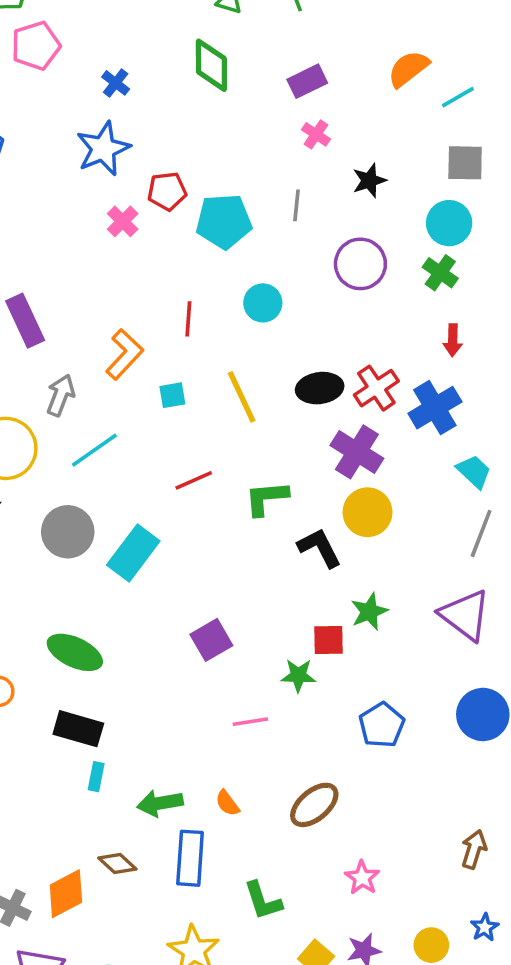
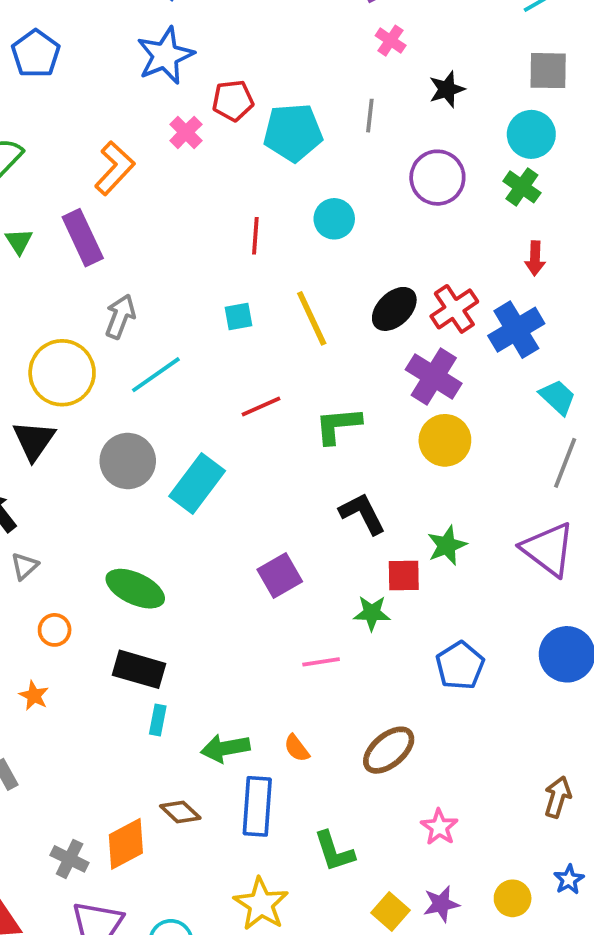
orange L-shape: (124, 354) -> (115, 168), moved
black ellipse: (320, 388) -> (394, 309), turned -36
black L-shape: (320, 548) -> (362, 514), moved

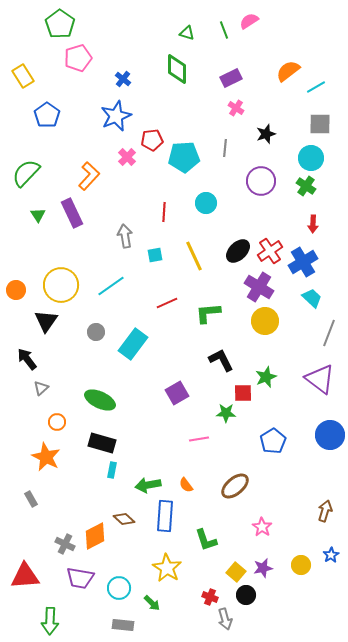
gray arrow: (120, 316) -> (125, 236), moved, turned -30
cyan trapezoid: (558, 397) -> (312, 298), moved
gray circle: (128, 461) -> (96, 332), size x0.6
orange star: (34, 696) -> (46, 457), size x1.8

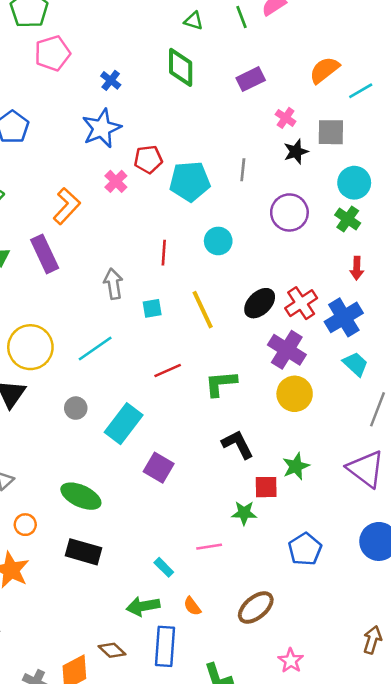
pink cross: (236, 108) -> (286, 118), moved
gray square: (320, 124) -> (331, 132), moved
purple square: (177, 393) -> (159, 468), moved, turned -30
cyan rectangle: (112, 470) -> (164, 567), moved, turned -56

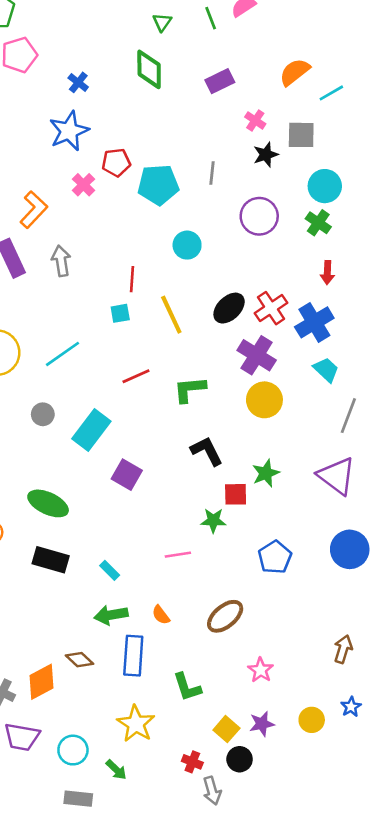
green triangle: (194, 21) -> (162, 22), turned 48
red line: (164, 253) -> (132, 279), moved
gray arrow: (113, 284) -> (61, 261), moved
cyan rectangle: (164, 567) -> (110, 570), moved

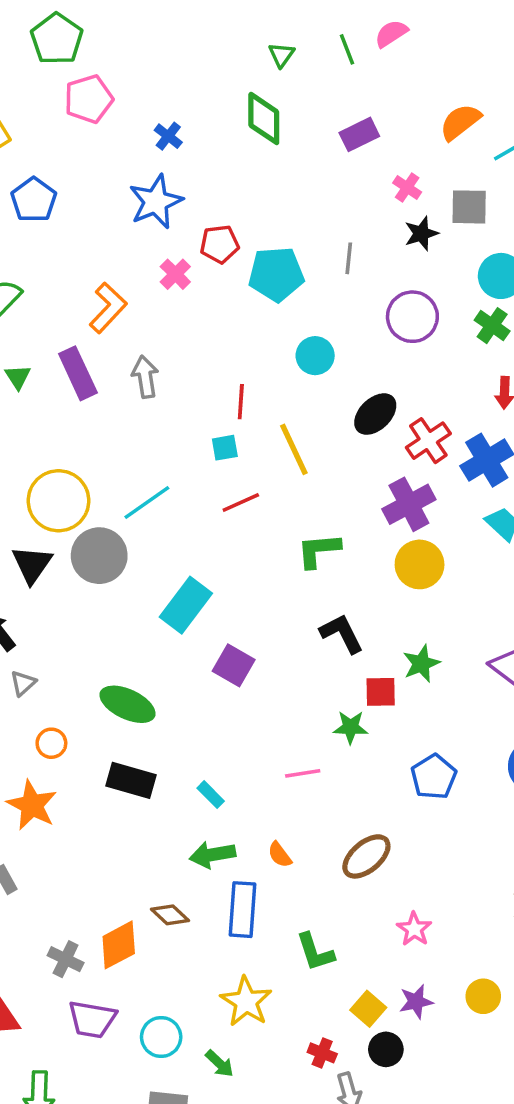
black ellipse: (229, 308) -> (375, 414), moved
purple cross: (257, 355) -> (409, 504), turned 30
red line: (136, 376) -> (241, 503), moved
gray circle: (43, 414) -> (99, 556), moved, size x1.8

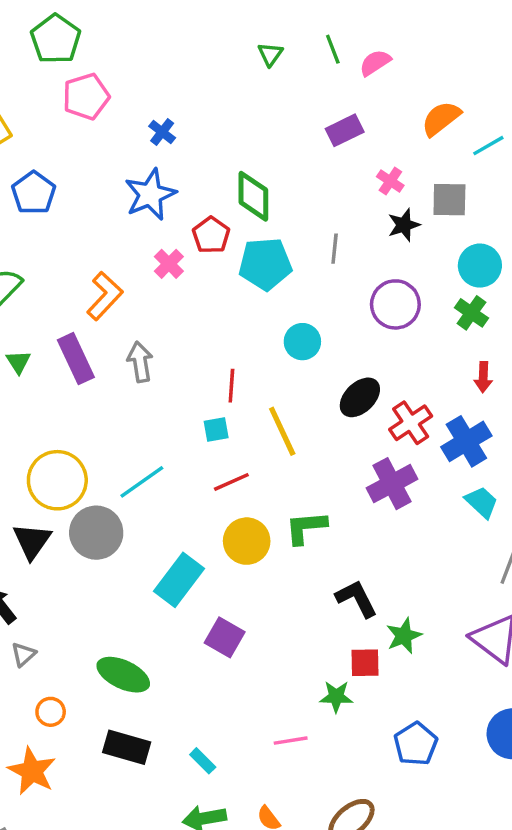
pink semicircle: (391, 34) -> (375, 63), moved
green diamond: (264, 118) -> (253, 196), moved
red pentagon: (220, 244) -> (211, 235), turned -30
yellow circle: (420, 564) -> (247, 541), moved
black L-shape: (342, 633) -> (357, 599), moved

